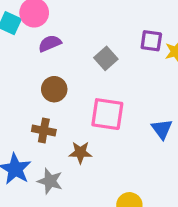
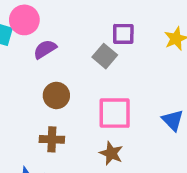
purple square: (151, 41) -> (123, 34), moved
brown star: (80, 152) -> (111, 153), moved, turned 30

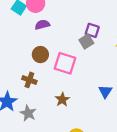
gray square: (105, 56) -> (86, 41), moved
pink square: (115, 113) -> (65, 63), moved

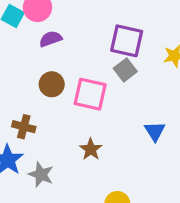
purple square: (92, 30) -> (127, 41), size x1.5
gray square: (86, 41) -> (125, 70), moved
brown cross: (29, 80) -> (24, 127), moved

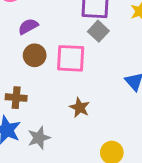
purple semicircle: (51, 39) -> (28, 26), moved
gray star: (41, 174) -> (39, 138), turned -30

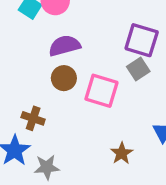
purple semicircle: (28, 26) -> (64, 46), size x1.4
brown star: (80, 108) -> (122, 153), moved

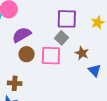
gray square: (138, 69) -> (62, 38), moved
brown star: (122, 153) -> (82, 53), moved

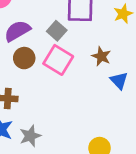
gray square: (62, 38) -> (57, 31), moved
pink square: (51, 56) -> (58, 60), turned 30

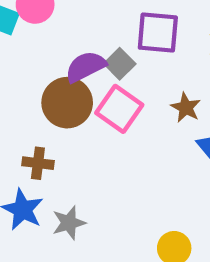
purple semicircle: (17, 31) -> (86, 67), moved
brown circle: (24, 58) -> (67, 103), size x1.5

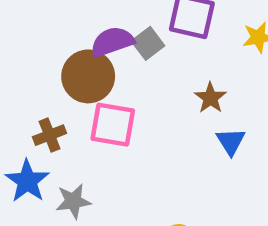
pink square: (119, 109) -> (113, 125), moved, turned -33
brown cross: (38, 163) -> (50, 135), turned -36

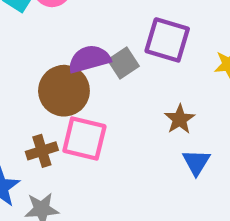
brown cross: (50, 135) -> (42, 151), moved

